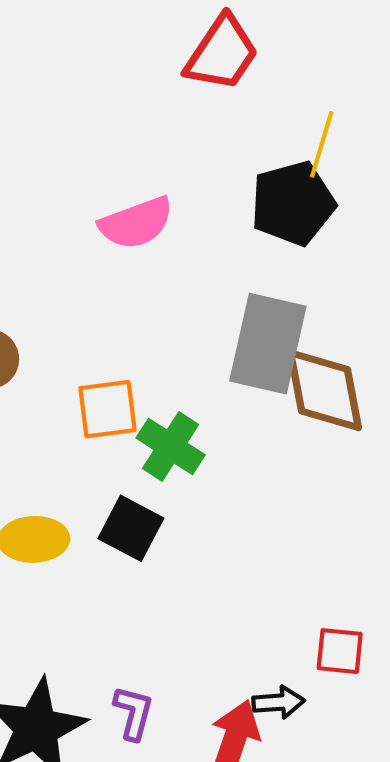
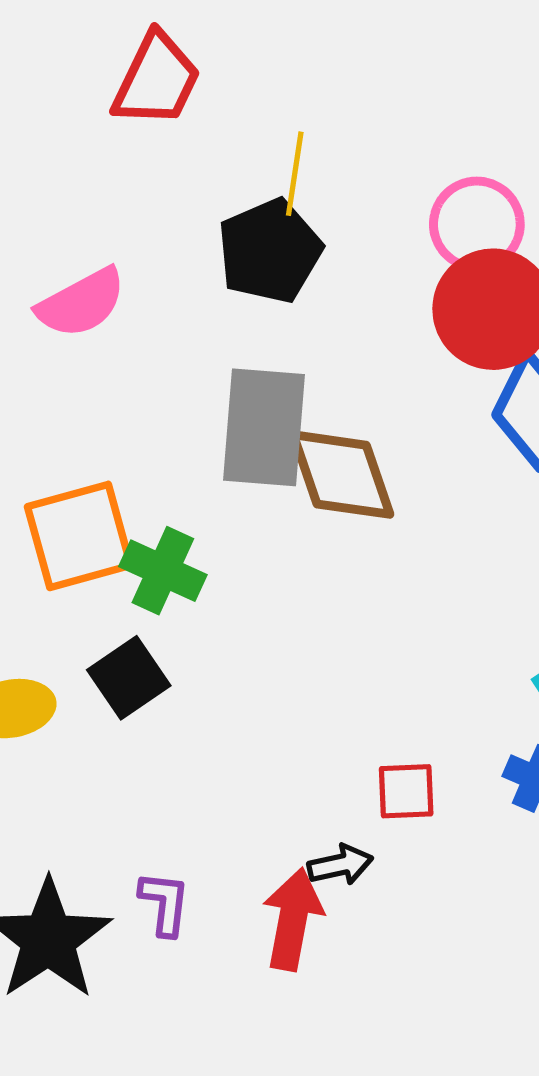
orange square: (107, 409) -> (79, 536), size x1.4
black square: (131, 528) -> (129, 678), turned 36

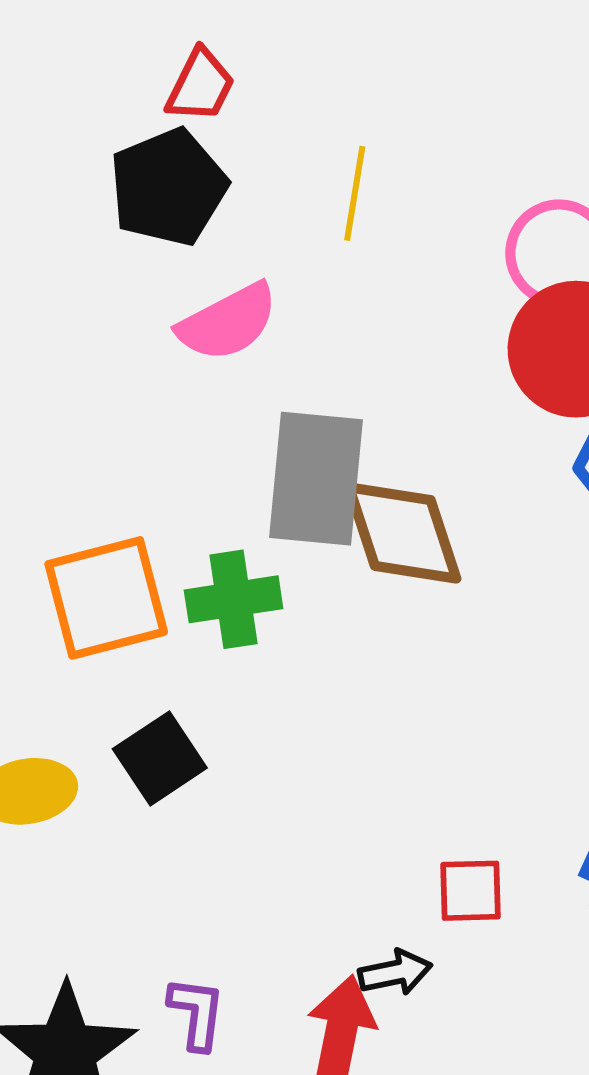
red trapezoid: (156, 80) -> (200, 86), size x0.7
black pentagon: (270, 251) -> (168, 187), moved
pink semicircle: (81, 303) -> (228, 322), moved
green cross: (163, 571) -> (234, 599), moved, turned -34

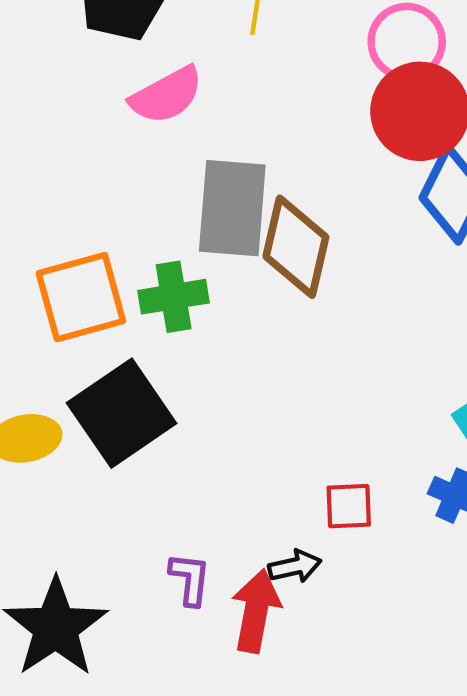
brown diamond: (403, 533) -> (296, 247), turned 32
black square: (160, 758) -> (122, 413), size x1.6
purple L-shape: (197, 1013) -> (190, 579), moved

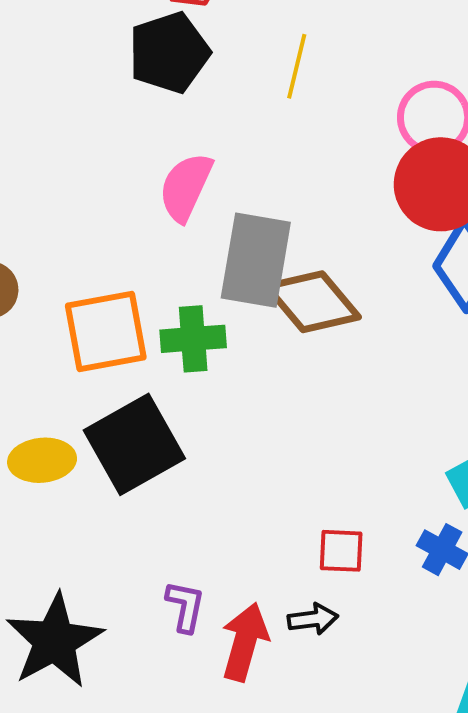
pink semicircle: (167, 95) -> (186, 187), moved, turned 138
brown diamond: (296, 247) -> (313, 302), turned -58
black arrow: (295, 566) -> (313, 619), moved

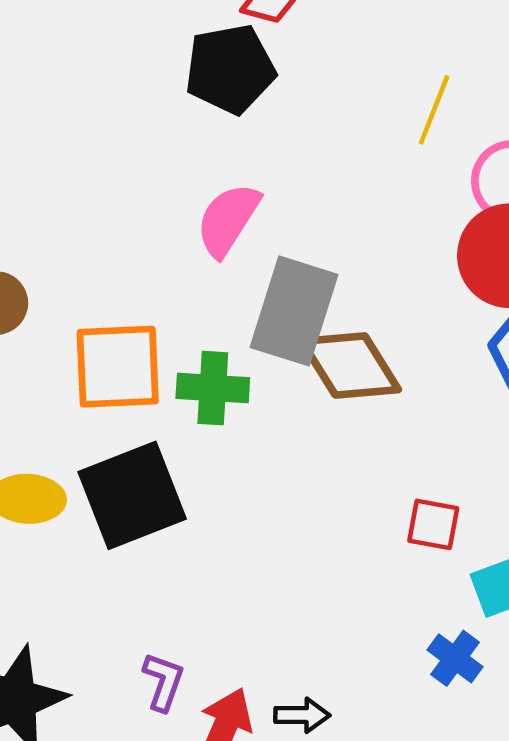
yellow line: (297, 66) -> (434, 110), moved
red square: (341, 551) -> (433, 524), moved

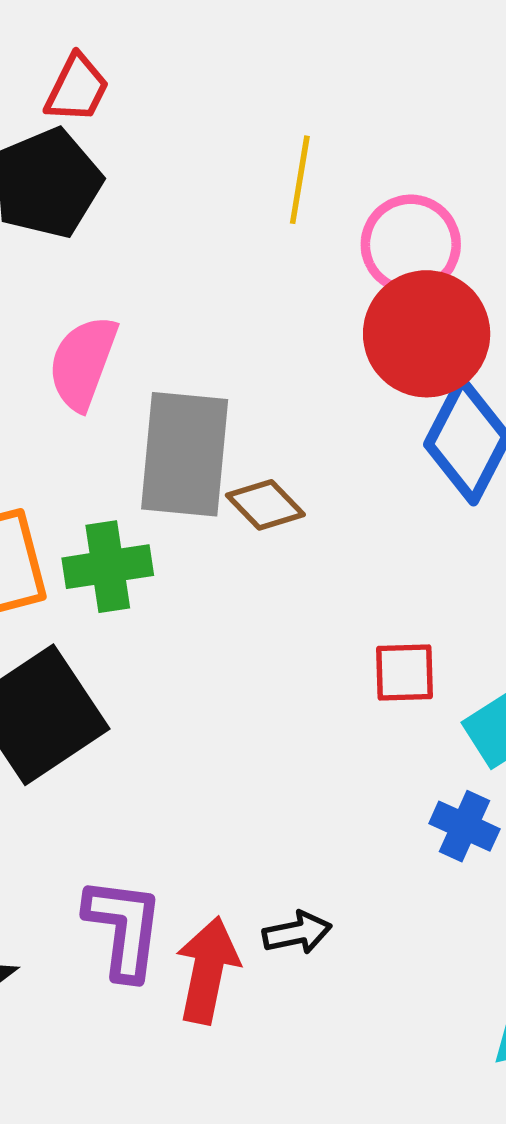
brown diamond: (350, 366) -> (265, 505), size x0.6
purple L-shape: (163, 682) -> (124, 928), size x1.5

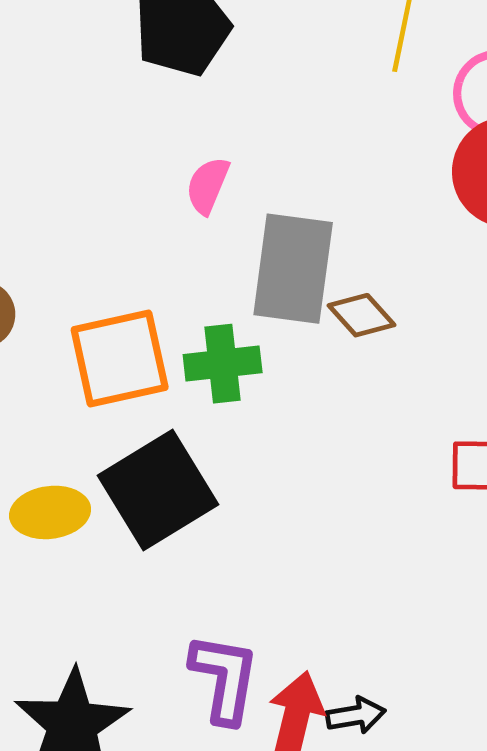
pink semicircle: (83, 363) -> (208, 185), size x0.7
black arrow: (297, 933) -> (356, 715), moved

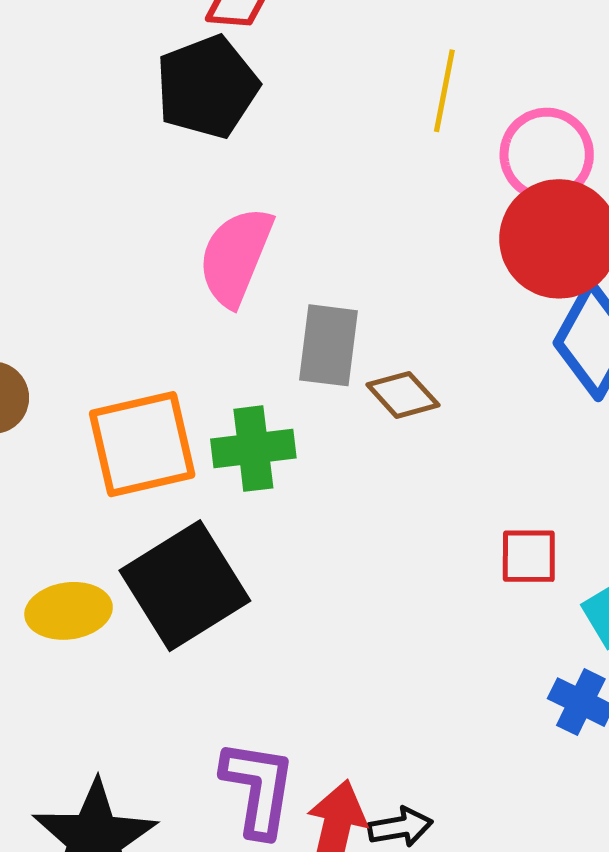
pink semicircle: (208, 185) -> (236, 256), size x1.6
gray rectangle: (293, 269) -> (329, 345), size x0.7

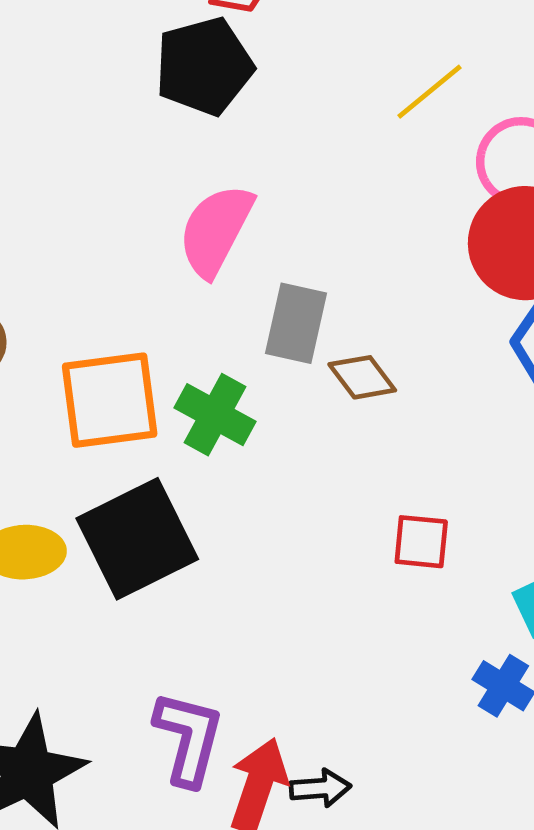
yellow line: (444, 91) -> (429, 92), turned 34
green cross: (253, 449) -> (215, 415), turned 30
red square: (529, 556) -> (421, 542), moved

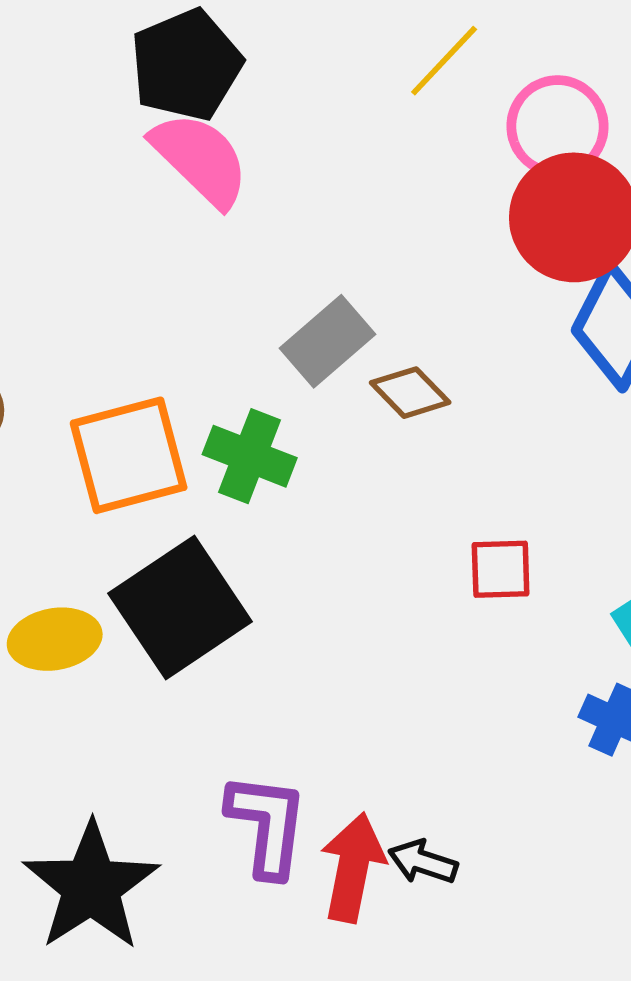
pink semicircle: (216, 230) -> (200, 159), moved, turned 114
gray rectangle: (296, 323) -> (328, 341), turned 44
black arrow: (320, 788) -> (423, 862), turned -150

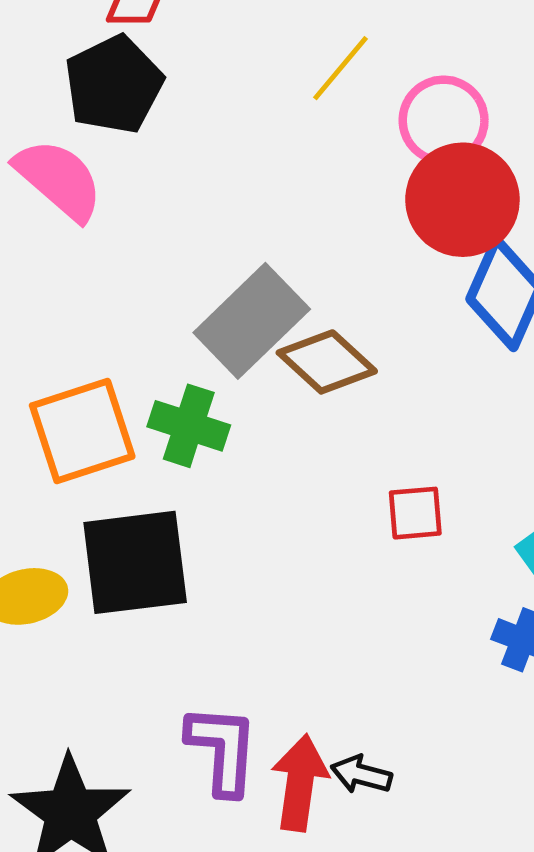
pink semicircle: (200, 159) -> (59, 180), moved
gray rectangle: (328, 341) -> (252, 321), size x1.4
brown diamond: (410, 393) -> (327, 362), size x1.4
black square: (180, 608) -> (135, 562), turned 30

